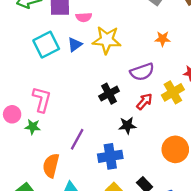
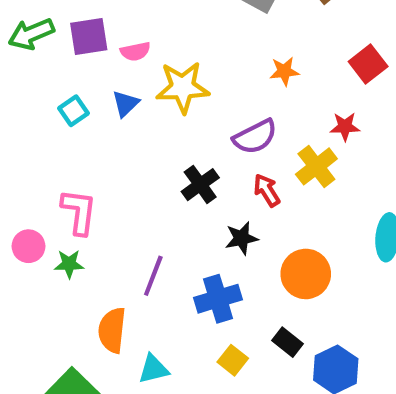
cyan square: (46, 45) -> (74, 111), size x0.6
red arrow: (144, 102) -> (267, 190), turned -66
orange circle: (175, 149) -> (306, 274), moved

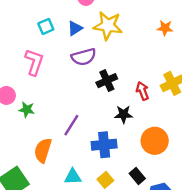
purple semicircle: (255, 137) -> (84, 57), moved
pink L-shape: (79, 212) -> (34, 62), moved
cyan triangle: (153, 369) -> (73, 177), moved

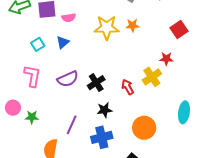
yellow star: (108, 26) -> (107, 28), moved
orange star: (165, 28) -> (133, 25), moved
purple semicircle: (84, 57) -> (68, 79), moved
black star: (123, 114) -> (104, 110), moved

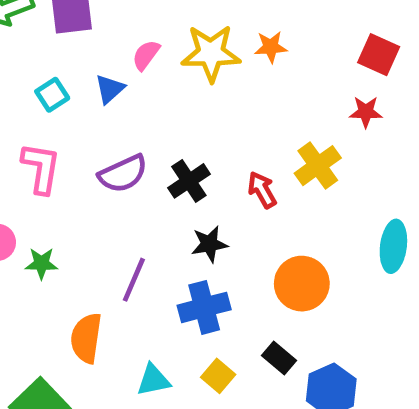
pink semicircle: (69, 18) -> (146, 55), moved, turned 136
red square: (179, 29) -> (379, 55), turned -30
red star: (166, 59) -> (366, 112), moved

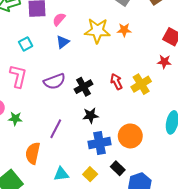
pink semicircle: (146, 55) -> (59, 19), moved
blue triangle: (110, 89) -> (63, 42), moved
red arrow: (262, 190) -> (116, 82), moved
blue cross: (204, 307) -> (100, 143), moved

